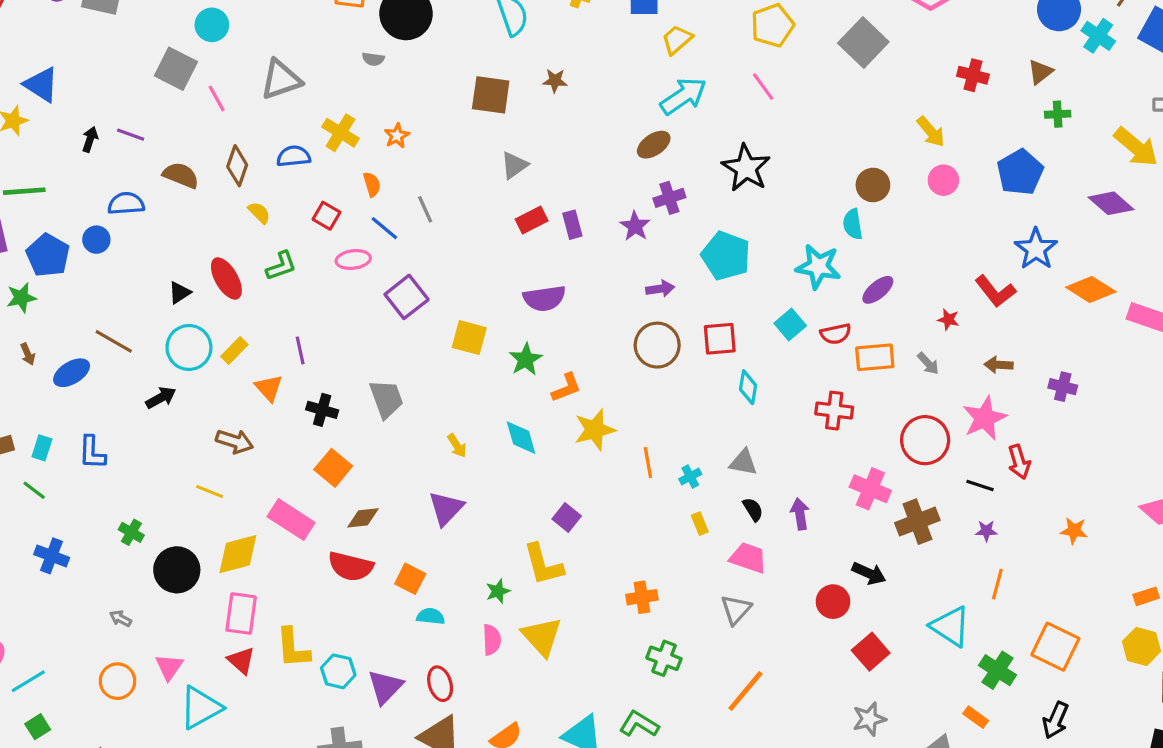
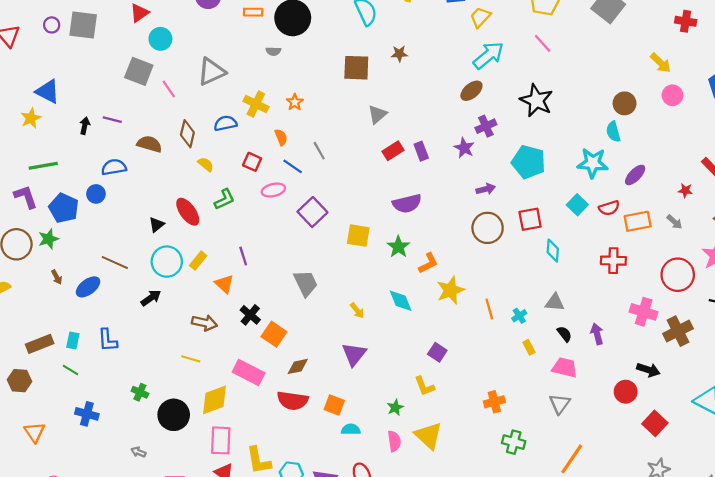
black cross: (322, 410) -> (250, 315), moved, turned 30
yellow L-shape: (543, 565) -> (424, 386), size x0.7

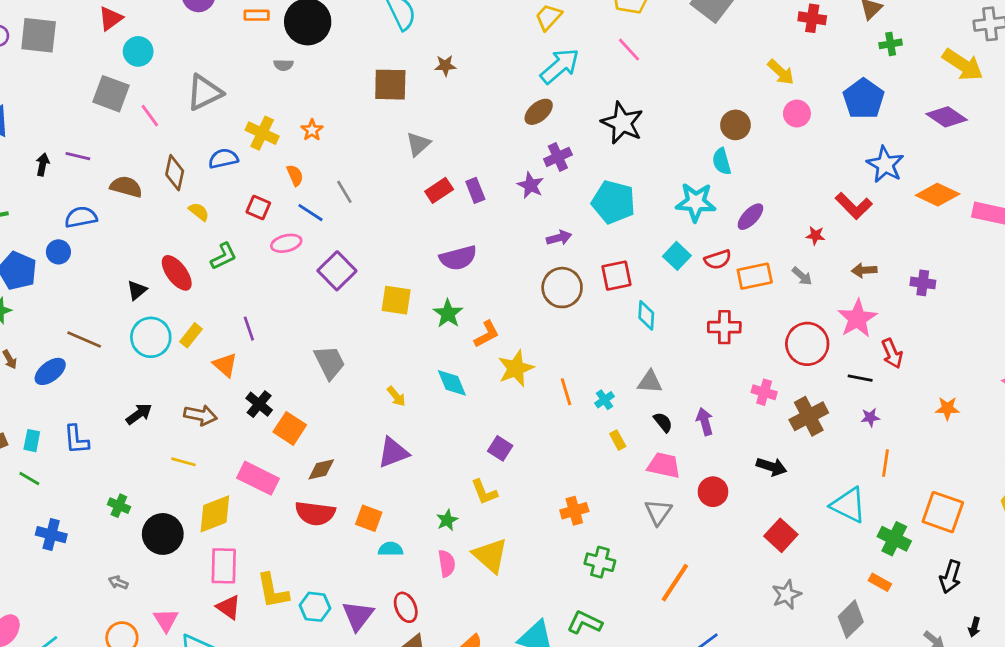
black arrow: (151, 298) -> (139, 414), moved
pink cross: (644, 312) -> (764, 392), size x0.7
purple triangle: (354, 354) -> (393, 453), turned 32
red circle: (626, 392) -> (713, 492), moved

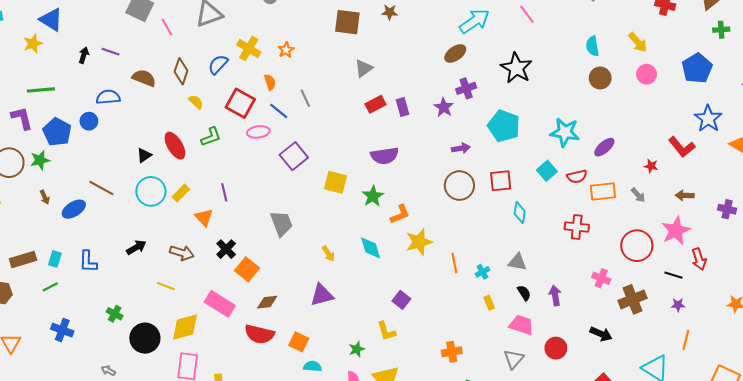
blue semicircle: (223, 159) -> (218, 64), turned -40
cyan semicircle: (722, 161) -> (592, 46), moved
red square: (258, 207) -> (240, 103), size x1.6
green line: (29, 479) -> (50, 287), turned -63

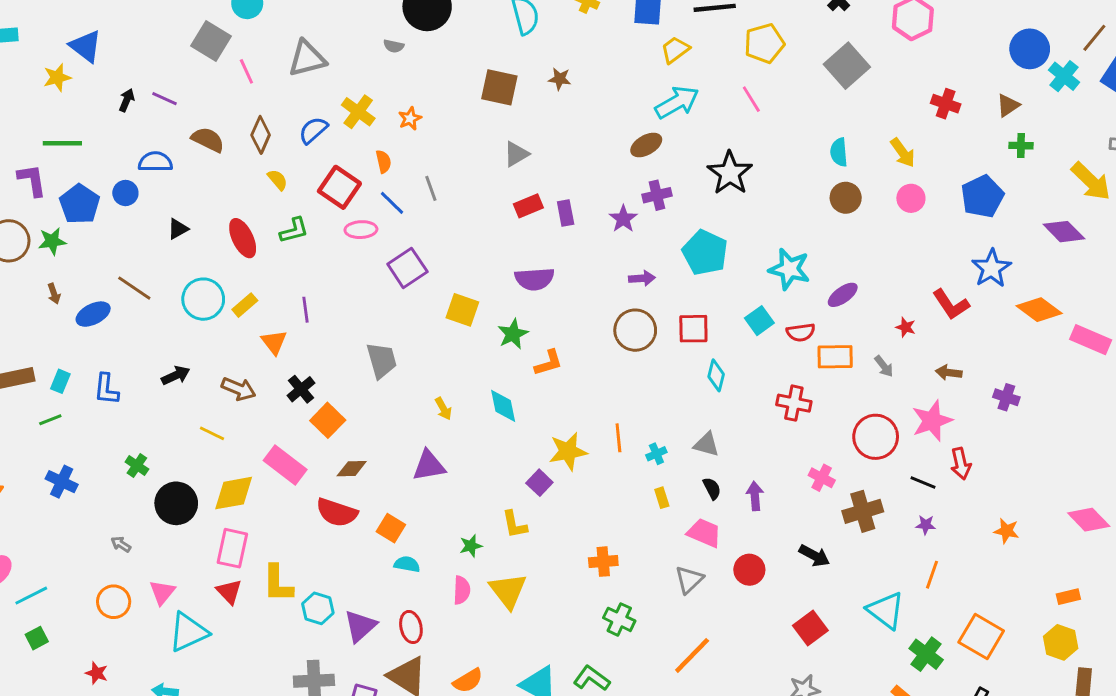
black triangle: (144, 155) -> (178, 229), moved
yellow star: (419, 242) -> (568, 451), moved

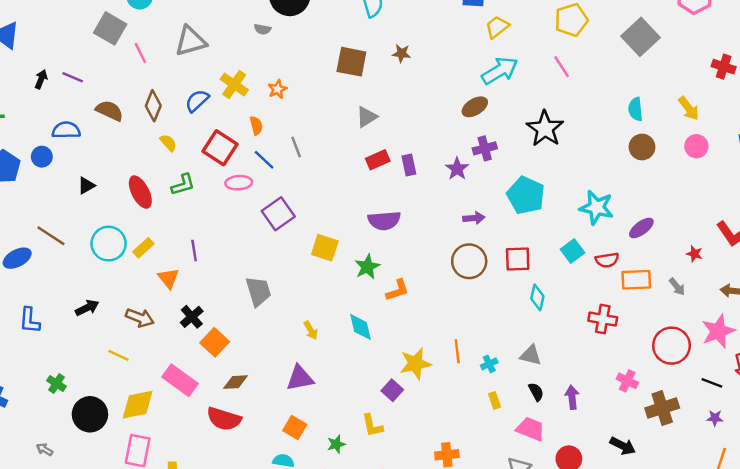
orange square: (391, 528) -> (295, 427), moved

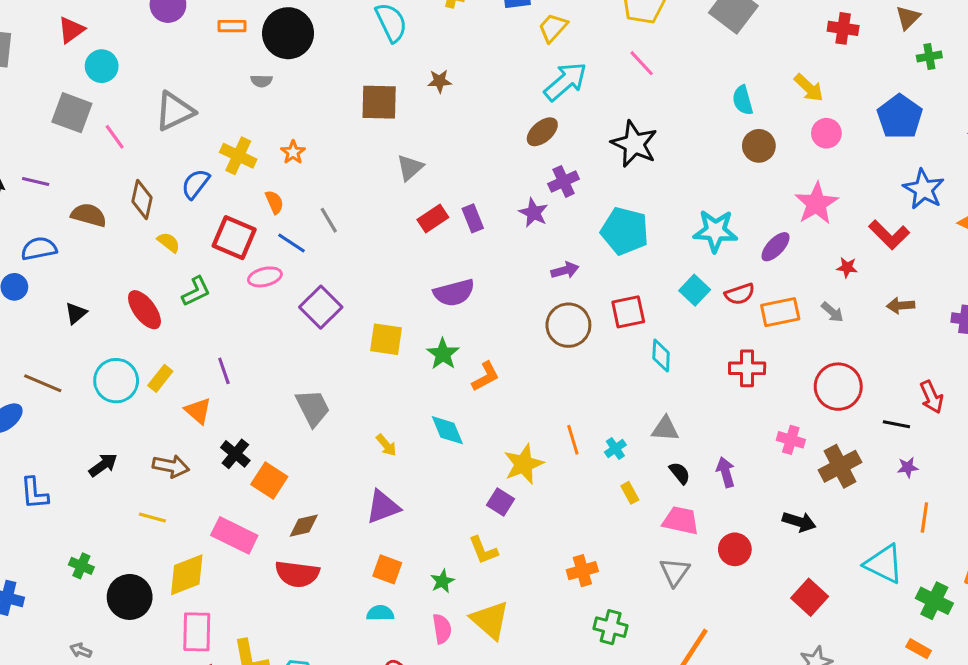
pink star: (718, 331) -> (816, 203), moved

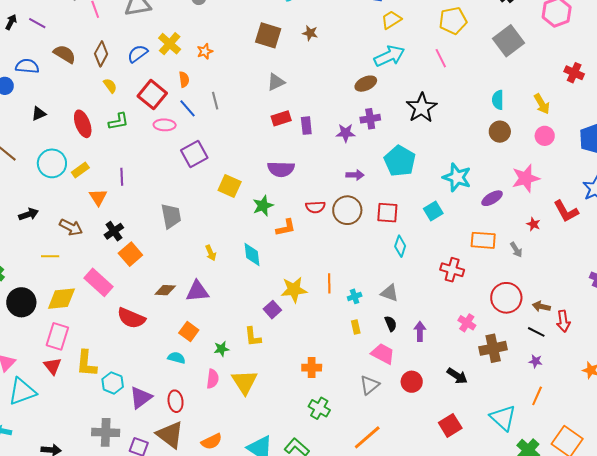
purple star: (534, 213) -> (346, 133), turned 30
red semicircle: (740, 294) -> (315, 207), moved
brown arrow: (901, 305) -> (541, 306), moved
yellow line: (152, 518) -> (50, 256), turned -30
brown diamond: (304, 526) -> (165, 290), moved

